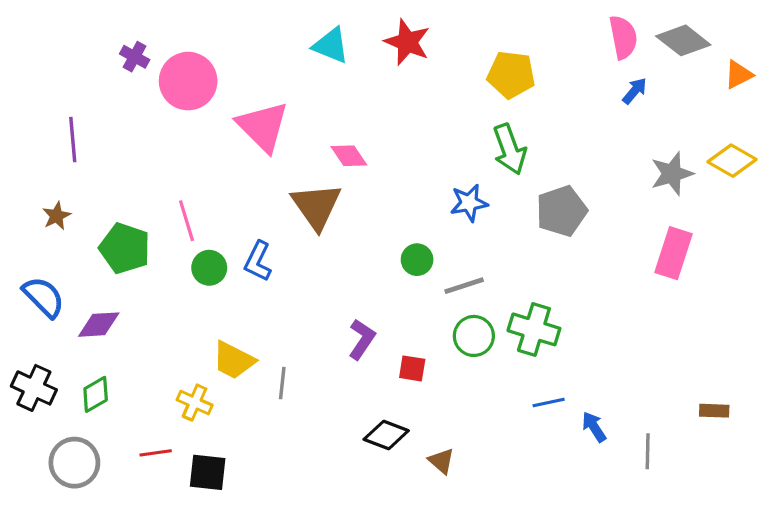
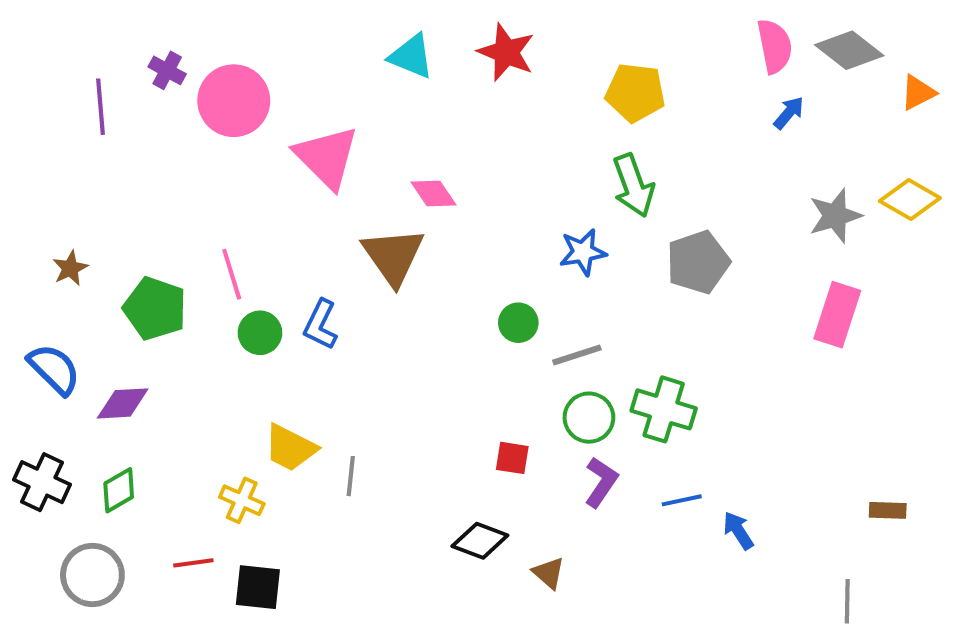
purple line: (73, 140) -> (101, 107), moved
purple L-shape: (362, 339) -> (601, 482), moved
gray line: (648, 451) -> (847, 601), moved

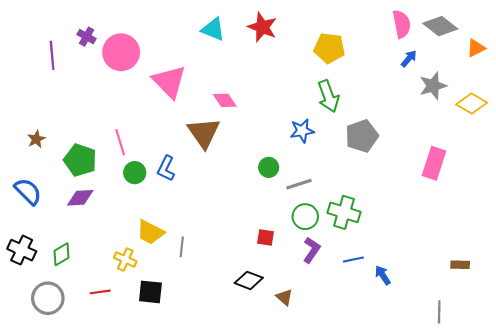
gray star: (835, 216) -> (433, 86), moved
purple diamond: (123, 403) -> (80, 198), moved
black square: (258, 587) -> (150, 292), moved

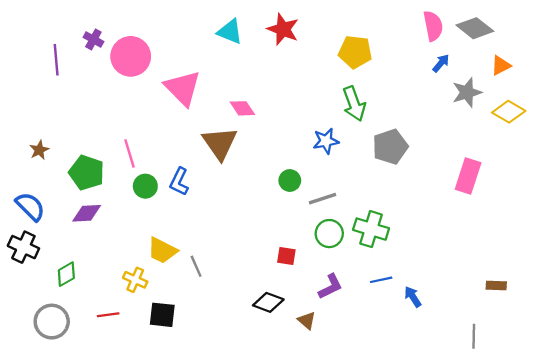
orange triangle: (476, 48) -> (501, 65), moved
gray line: (182, 247) -> (196, 266), turned -30
black cross: (22, 250) -> (23, 247), moved
purple L-shape: (312, 250) -> (330, 287), moved, turned 30

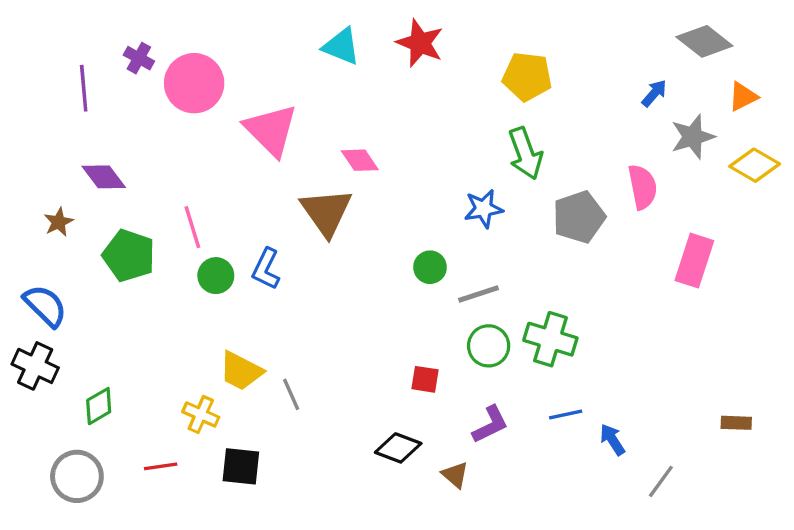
pink semicircle: (433, 26) -> (643, 187), moved
purple diamond: (87, 213) -> (104, 177), moved, turned 56
gray line: (474, 336) -> (661, 481), moved, turned 35

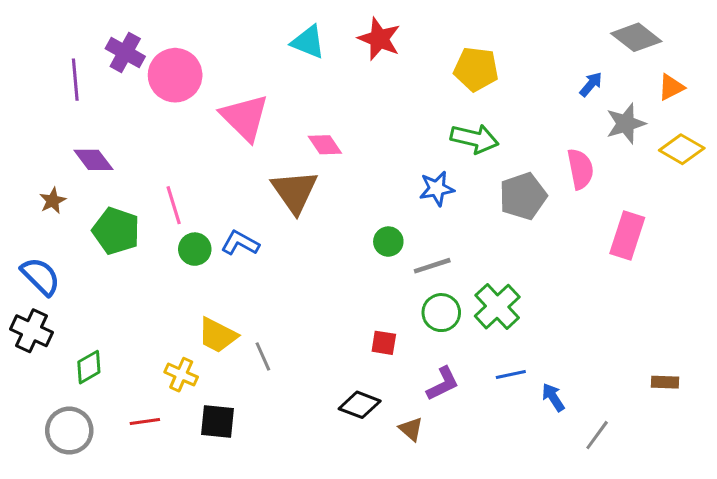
purple cross: (139, 58) -> (125, 52), size x1.4
green arrow: (525, 153) -> (475, 139), turned -57
blue L-shape: (266, 269) -> (240, 243), turned 93
green cross: (550, 339) -> (497, 307), turned 30

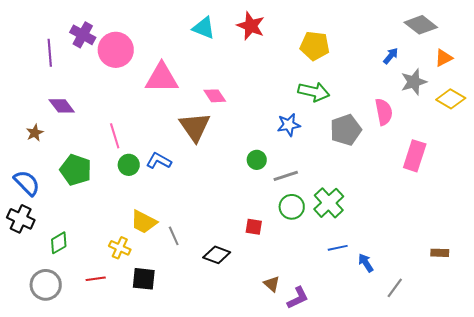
pink triangle: (245, 118) -> (162, 78), turned -45
green pentagon: (116, 231) -> (76, 170), moved
purple L-shape: (443, 384) -> (298, 298), moved
black diamond: (360, 405) -> (217, 255), moved

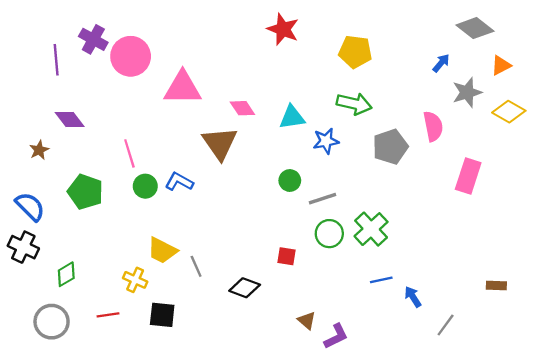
cyan triangle: (204, 28) -> (292, 117), moved, turned -30

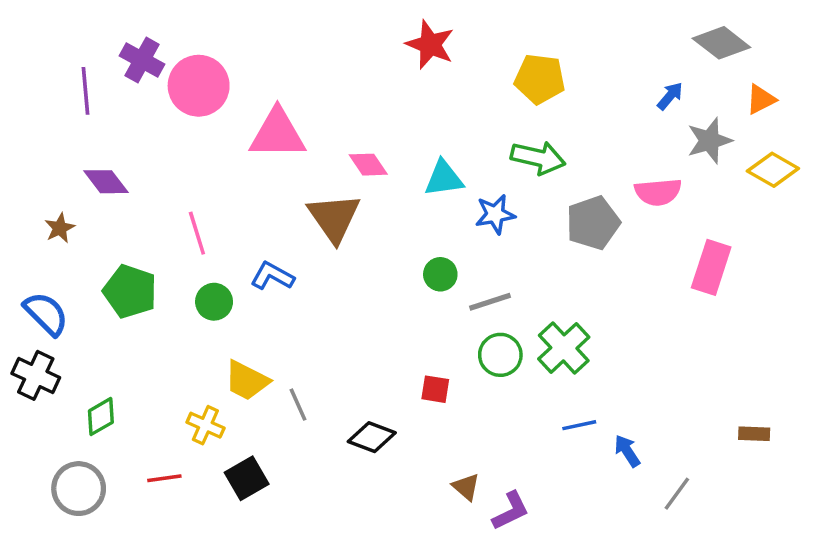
pink semicircle: (433, 126) -> (658, 192), turned 96
green circle: (145, 186) -> (214, 302), moved
black square: (162, 315) -> (247, 478), turned -36

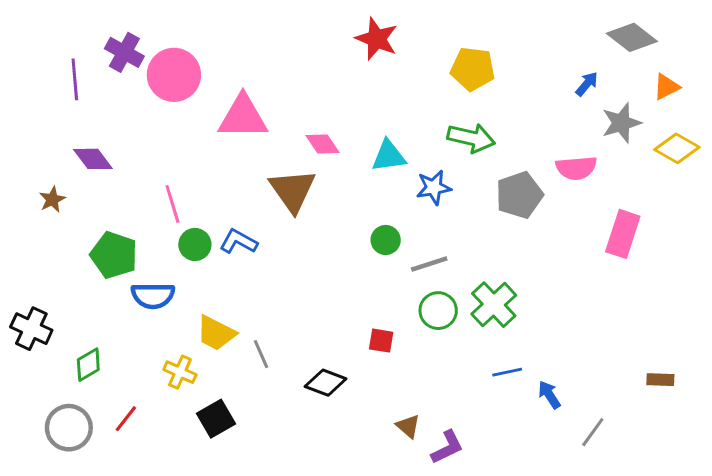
green circle: (214, 302) -> (195, 245), moved
blue semicircle: (46, 314) -> (153, 296), moved, turned 135
red line: (164, 478) -> (126, 419), moved, turned -44

